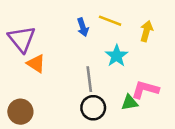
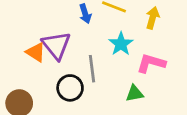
purple triangle: (22, 39) -> (56, 45), moved
pink L-shape: (145, 90) -> (151, 63), moved
black circle: (93, 108) -> (70, 88), moved

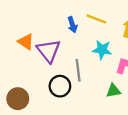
cyan star: (121, 44) -> (102, 50), turned -30
orange triangle: (36, 52) -> (26, 42), moved

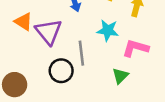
green triangle: (113, 91) -> (120, 76), turned -35

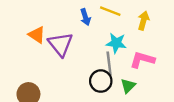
gray line: (81, 53) -> (109, 63), moved
black circle: (61, 71) -> (101, 81), moved

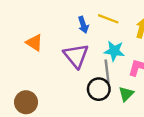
purple triangle: (60, 44) -> (76, 56), moved

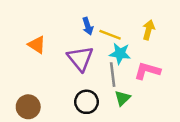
yellow line: (108, 19) -> (110, 35), moved
black circle: (99, 89) -> (86, 102), moved
green triangle: (126, 94) -> (122, 98), moved

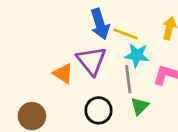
blue arrow: (88, 26) -> (100, 24), size x1.5
orange triangle: (37, 45) -> (63, 74), moved

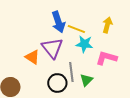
gray line: (128, 79) -> (71, 72), moved

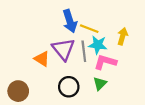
yellow arrow: (107, 25) -> (122, 36), moved
pink L-shape: (106, 58) -> (105, 62), moved
gray line: (71, 72) -> (84, 51), moved

